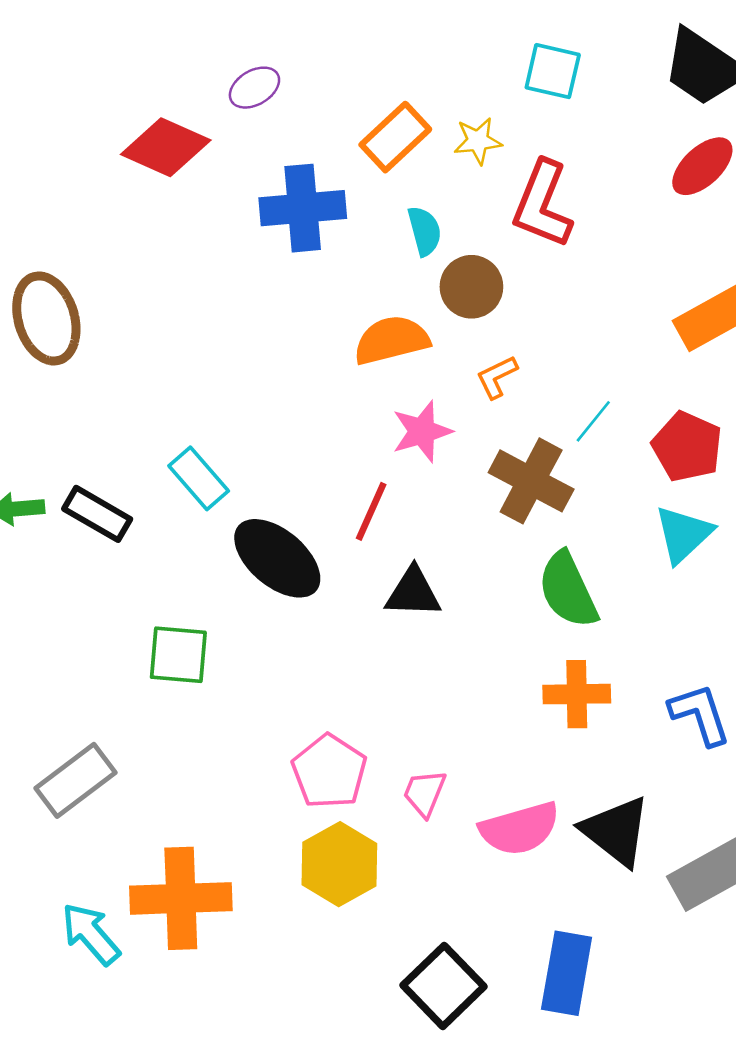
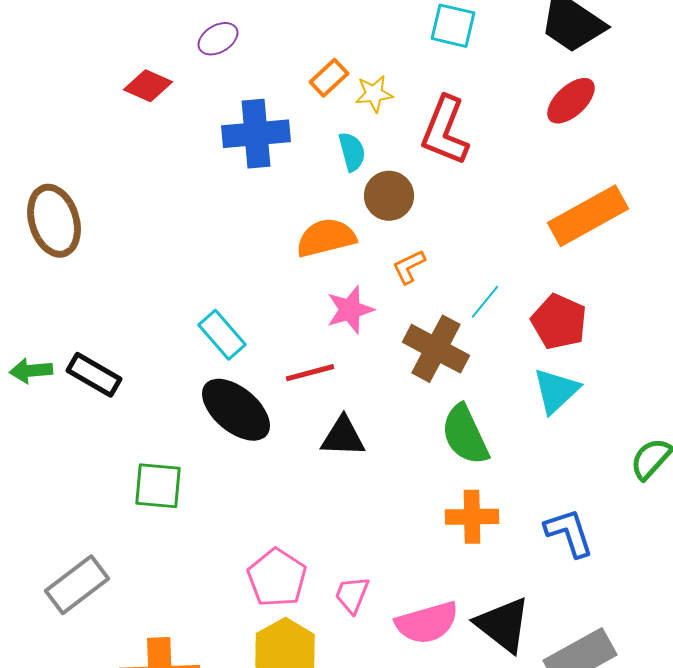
orange rectangle: (395, 137) -> (329, 78), size x0.7
yellow star: (478, 141) -> (374, 94), moved
red diamond: (166, 147) -> (148, 86), size x0.7
cyan rectangle: (199, 478) -> (222, 335), moved
red line: (371, 511) -> (310, 373), turned 51

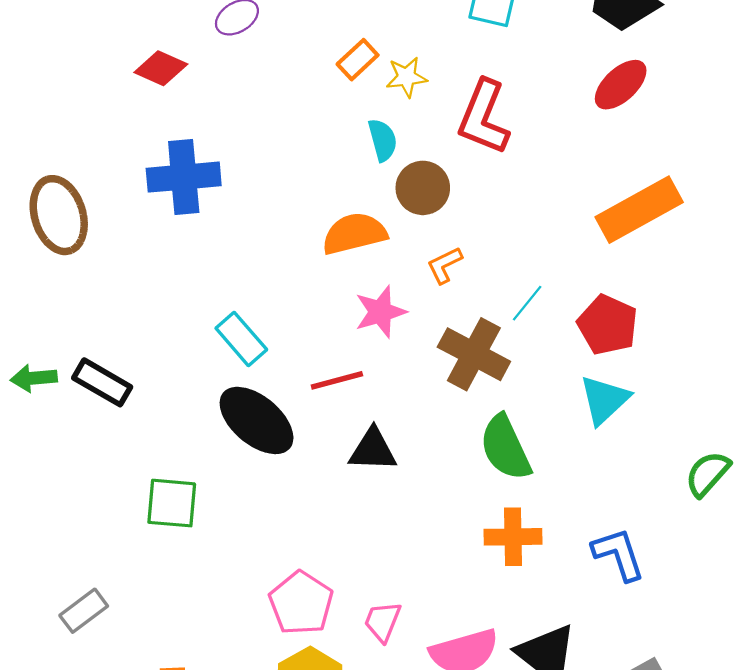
blue cross: (256, 134) -> (184, 177), moved
gray rectangle: (77, 585) -> (84, 611), size x0.7

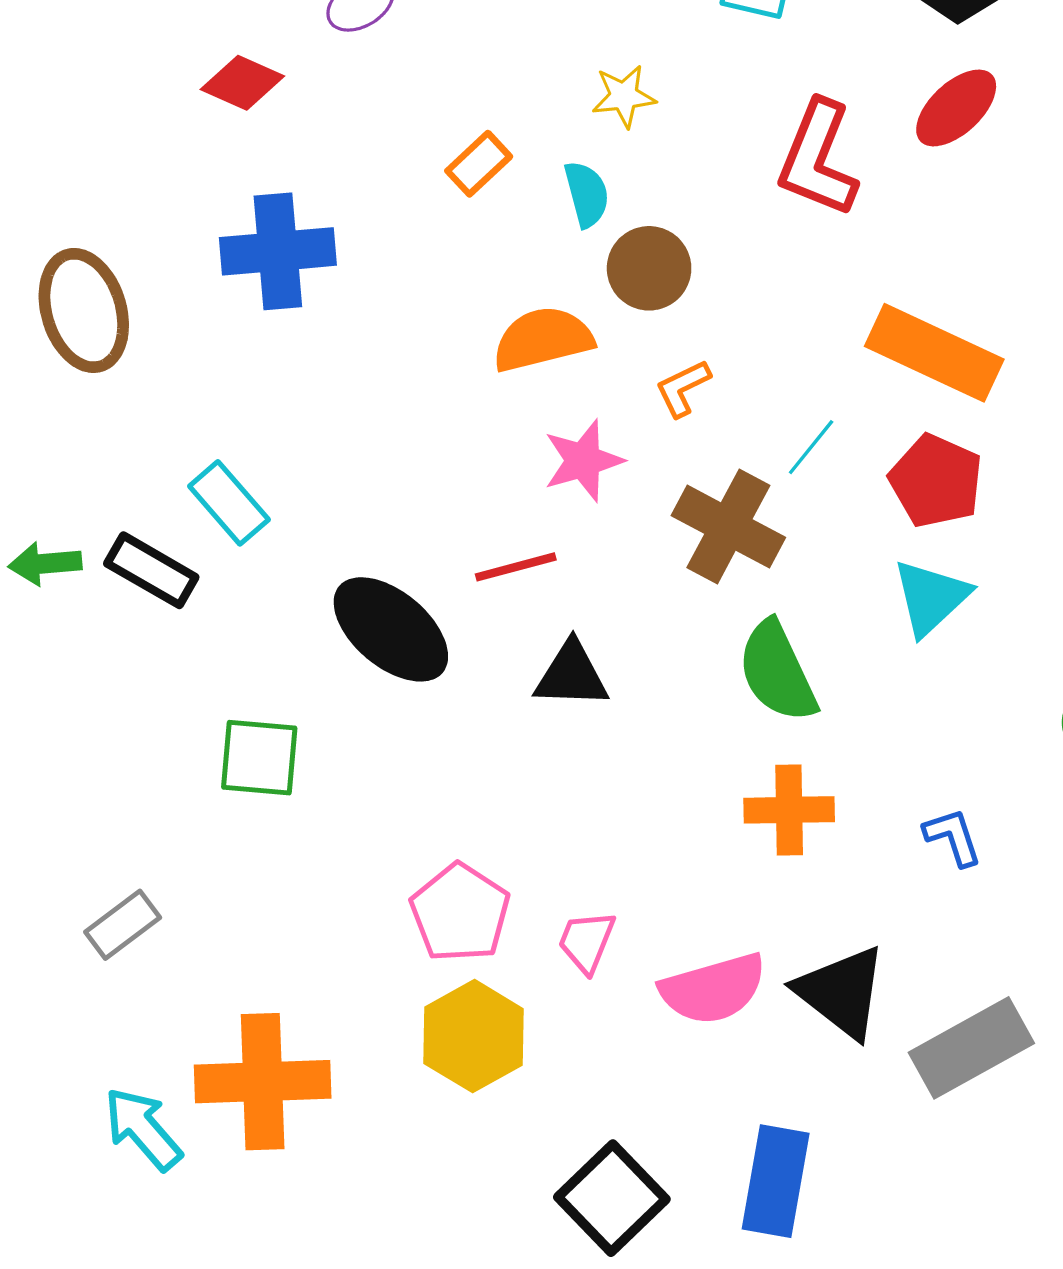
orange rectangle: (358, 60) -> (479, 164), moved
red L-shape: (484, 117) -> (818, 159), moved
orange rectangle: (639, 210) -> (934, 353), moved, turned 54
cyan rectangle: (241, 339) -> (229, 503), moved
blue L-shape: (618, 554) -> (953, 837), size x0.7

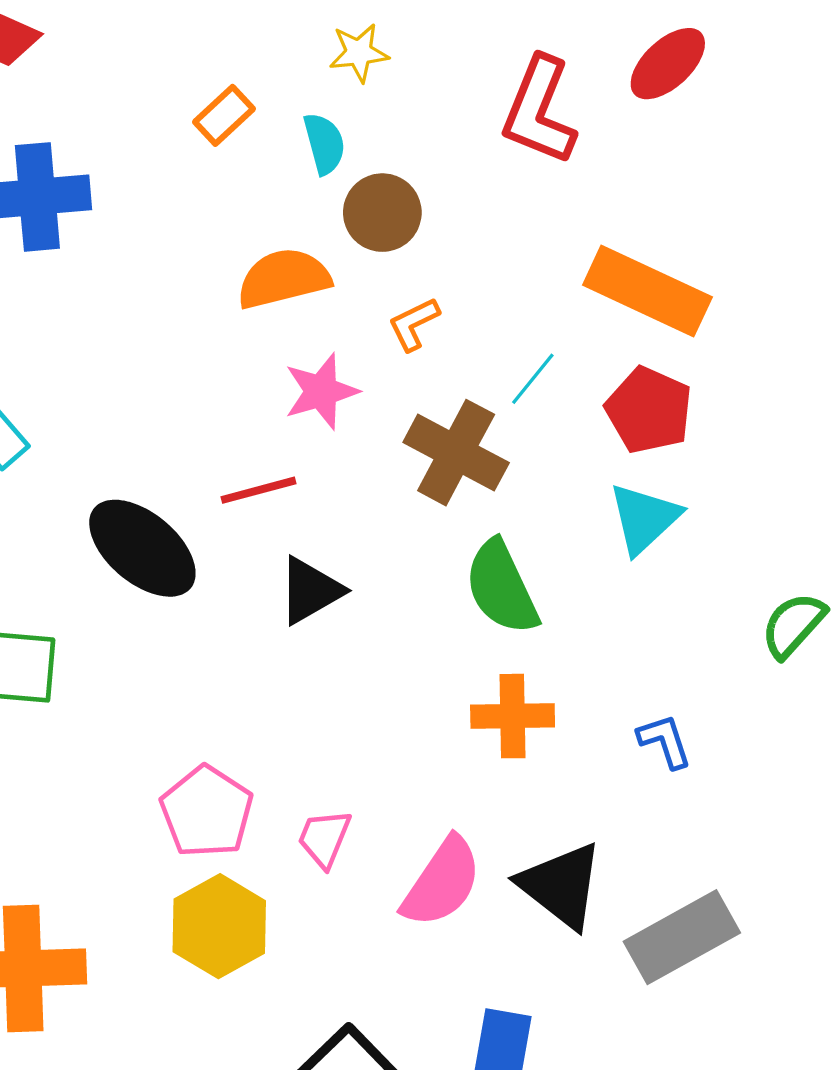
black triangle: (571, 675) -> (310, 591), turned -32
pink semicircle: (713, 989) -> (442, 882), turned -40

